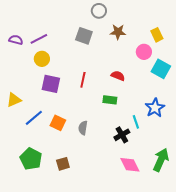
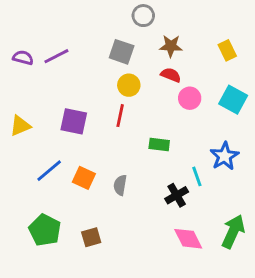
pink circle: (144, 52) -> (190, 98), moved
yellow circle: (42, 59) -> (129, 85), moved
red semicircle: (118, 76) -> (171, 75), moved
yellow triangle: (14, 100) -> (20, 126), moved

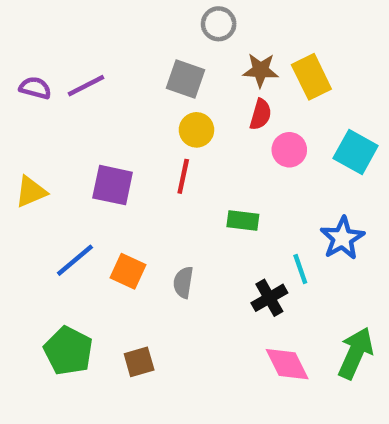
yellow rectangle: (227, 50) -> (311, 77), moved, size x1.4
red semicircle: (171, 75) -> (261, 114), turned 84

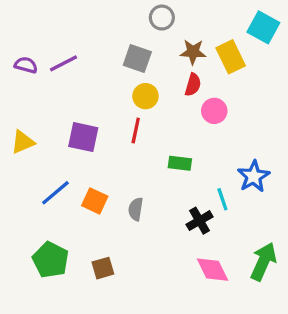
cyan square: (356, 152) -> (263, 27), moved

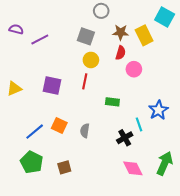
purple semicircle: (26, 65) -> (16, 29), moved
blue line: (55, 193) -> (35, 132), moved

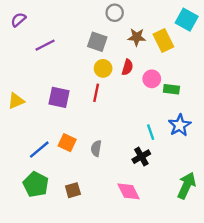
purple semicircle: (16, 29) -> (18, 20), moved, turned -56
red semicircle: (121, 53) -> (127, 67), moved
green rectangle: (112, 102) -> (171, 89), moved
cyan line: (139, 124) -> (151, 132), moved
pink diamond: (133, 168) -> (129, 191), moved

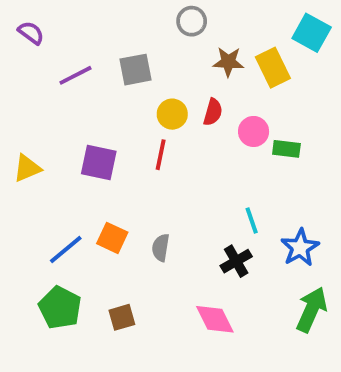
purple semicircle: (18, 20) -> (31, 33), turned 77
gray square: (97, 42) -> (135, 70), moved, turned -30
blue star: (180, 125) -> (300, 248), moved

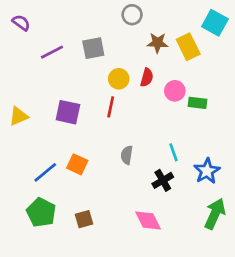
gray semicircle: (161, 248) -> (127, 155), moved

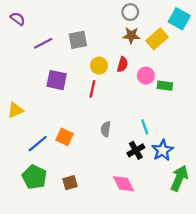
gray circle: (132, 15) -> (130, 12), moved
yellow rectangle: (188, 47) -> (157, 39), turned 75
purple square: (68, 112) -> (57, 80), moved
yellow triangle: (18, 116) -> (15, 110), moved
blue star: (207, 171) -> (163, 150), moved

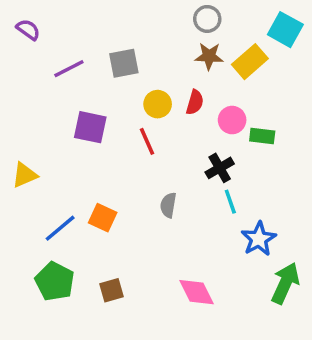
red line: (92, 89) -> (147, 141), turned -36
black cross: (136, 150) -> (220, 168), moved

